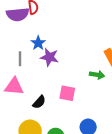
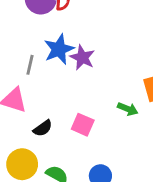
blue star: (38, 43) -> (59, 49), size x1.5
purple star: (50, 57) -> (82, 58), moved

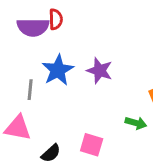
purple star: (82, 58) -> (100, 71), moved

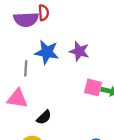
blue star: (58, 70) -> (47, 52), turned -30
pink square: (92, 145) -> (93, 87), moved

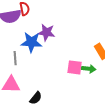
purple star: (79, 51) -> (46, 32), moved

